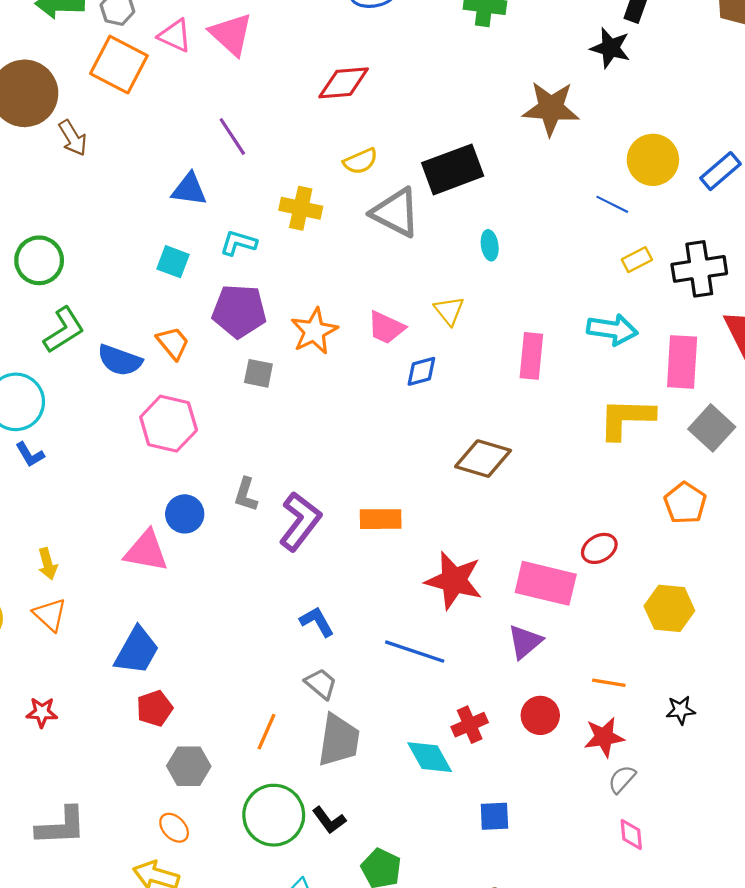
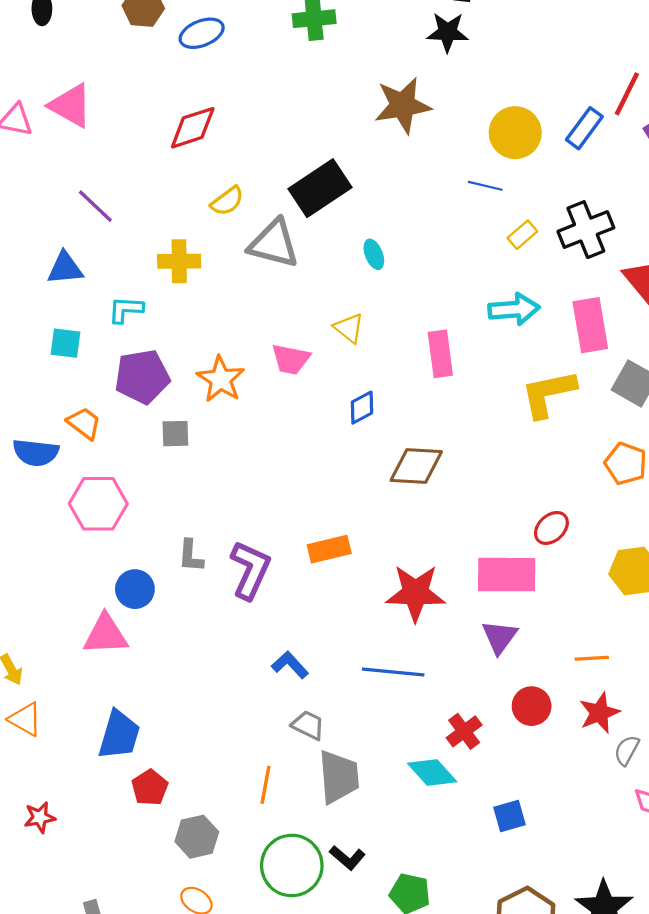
blue diamond: (421, 371) -> (362, 408), moved

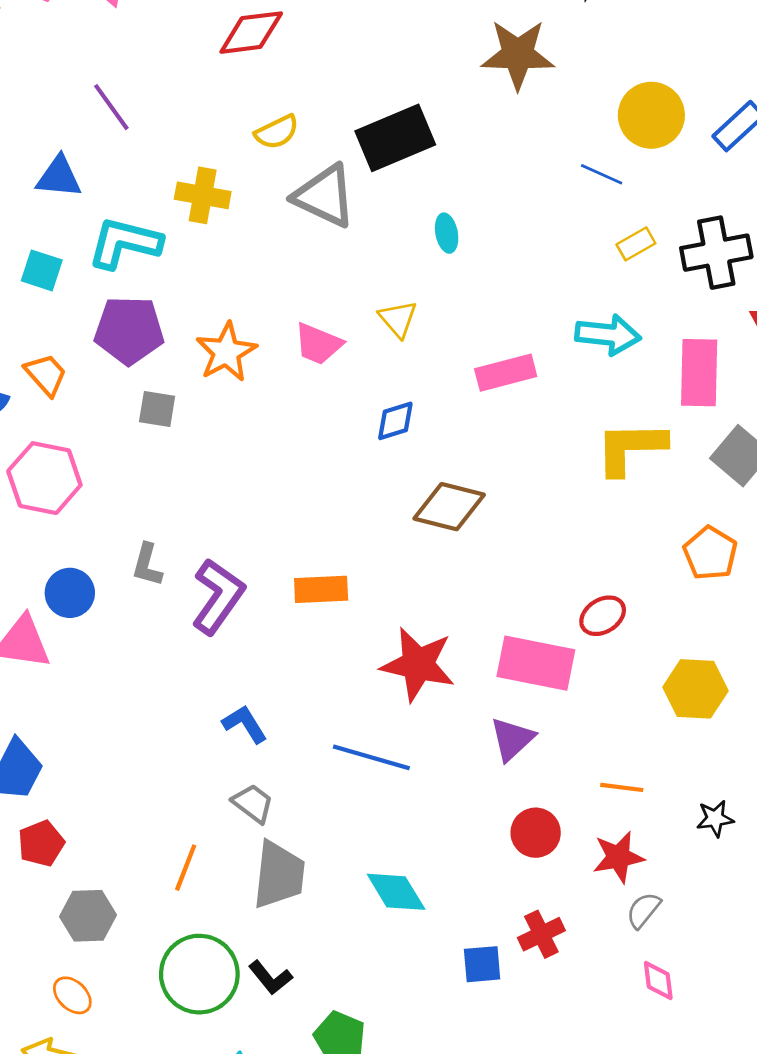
cyan L-shape: (126, 310) -> (125, 243), size x1.6
pink rectangle: (440, 354) -> (506, 373), turned 72
red cross: (464, 731) -> (541, 934), moved

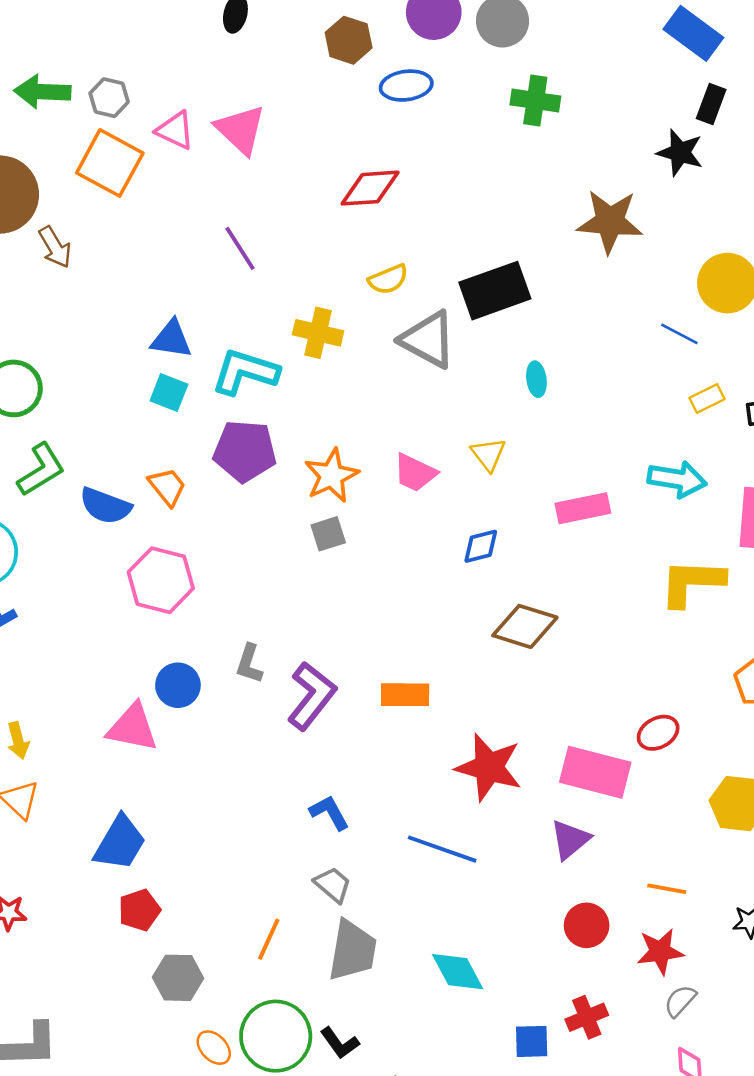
blue triangle: (59, 177) -> (171, 339), moved
gray square: (157, 409) -> (328, 534), moved, turned -30
orange ellipse: (72, 995) -> (214, 1048), moved

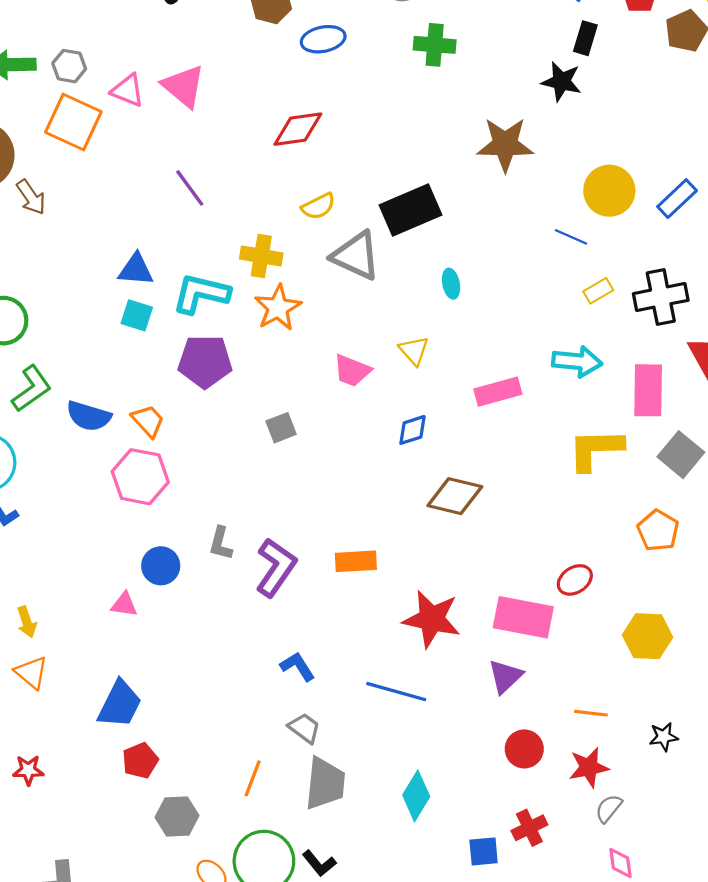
orange star: (331, 476) -> (278, 308), moved
orange trapezoid: (167, 487) -> (148, 421), moved
pink triangle: (133, 728) -> (124, 605), size x0.6
cyan diamond: (458, 972) -> (416, 796), turned 63

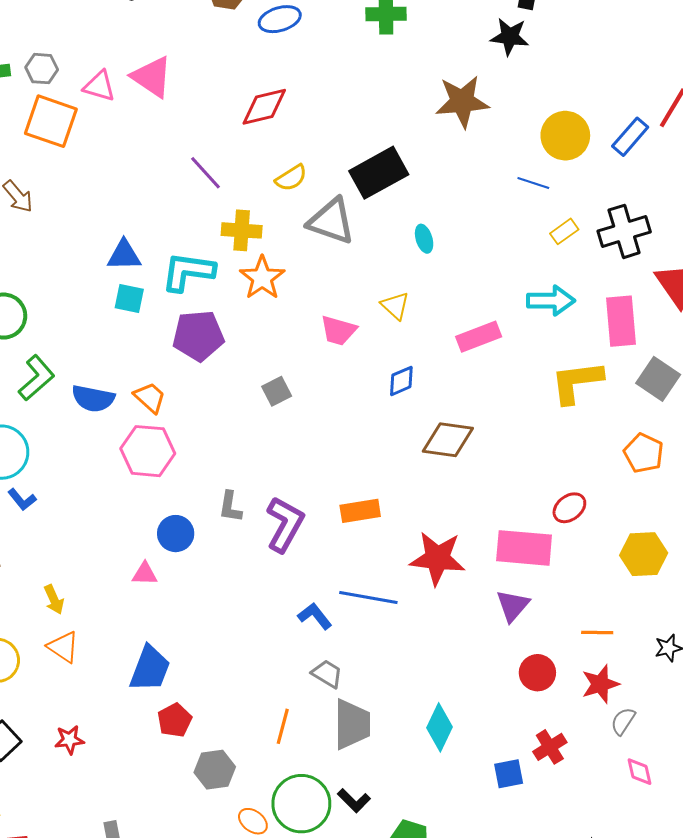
purple line: (190, 188) -> (206, 173), moved
blue line: (396, 692) -> (368, 597), moved

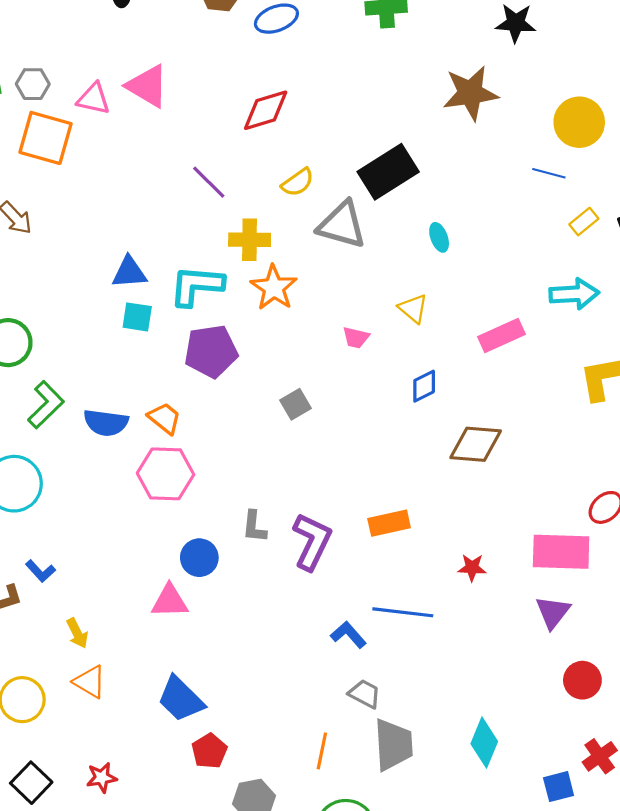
pink trapezoid: (338, 330) -> (356, 338), size x0.7
blue L-shape: (22, 500) -> (40, 571), moved
red star: (437, 558) -> (472, 568), size x0.5
pink triangle: (145, 574) -> (170, 601), size x1.4
blue trapezoid: (150, 669) -> (181, 699), turned 117

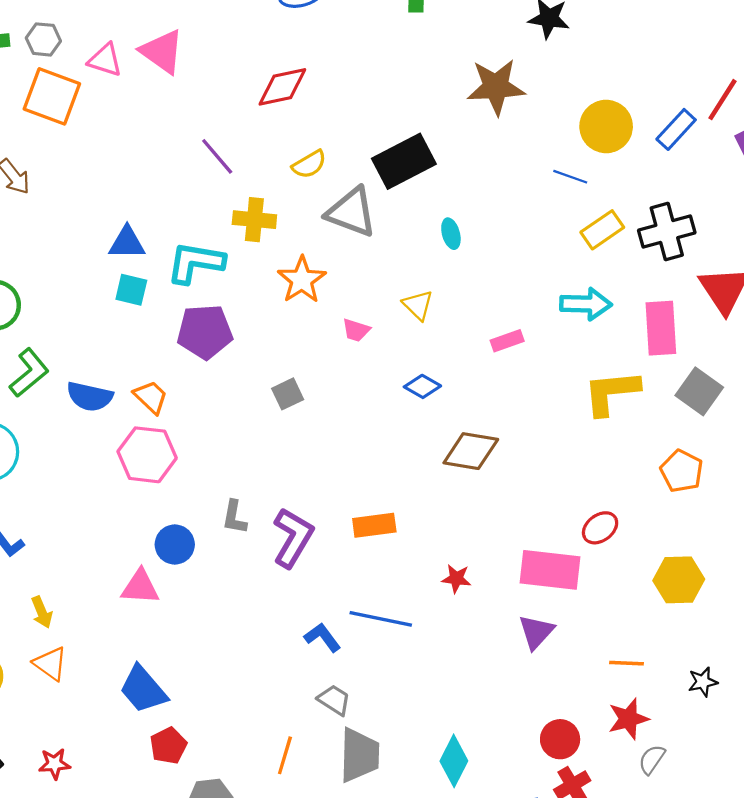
yellow rectangle: (584, 222) -> (602, 230), size x1.4
orange star: (274, 288) -> (302, 280), moved
pink rectangle: (501, 336) -> (507, 341), size x0.7
blue diamond: (424, 386) -> (422, 386), turned 52
red circle: (582, 680) -> (560, 739), moved

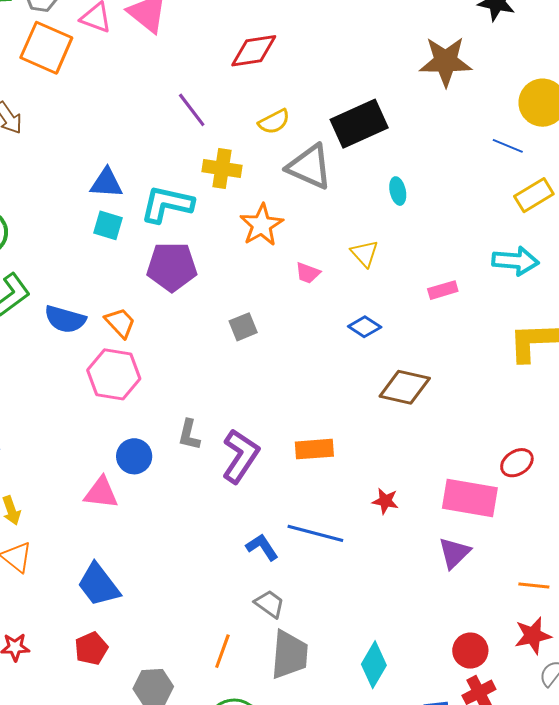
red pentagon: (168, 746) -> (91, 648), moved

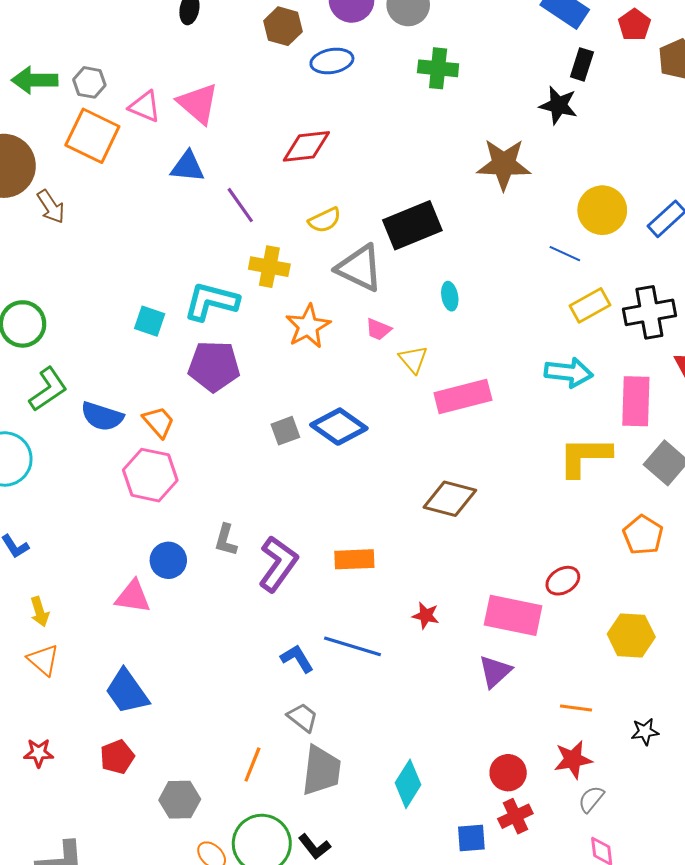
blue triangle: (106, 183) -> (188, 167), moved
pink trapezoid: (308, 273) -> (378, 329), moved
pink rectangle: (443, 290) -> (463, 396), moved, size x1.8
blue diamond: (365, 327) -> (339, 427), moved, size x1.6

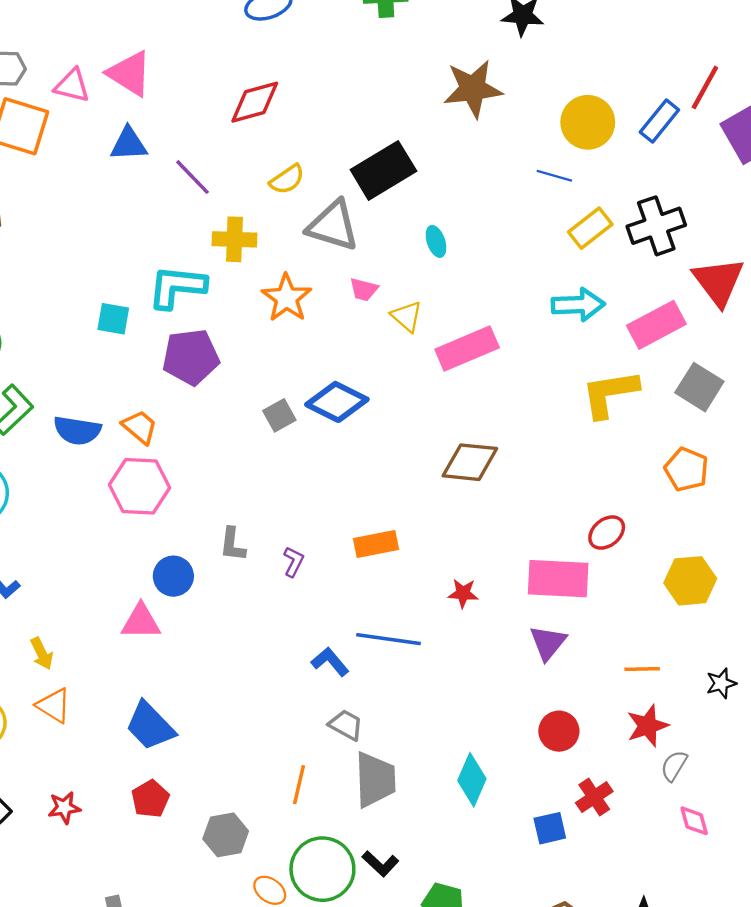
pink rectangle: (636, 401) -> (656, 325), turned 69
purple L-shape: (278, 564) -> (294, 562), size x0.5
red circle: (508, 773) -> (559, 731), moved

